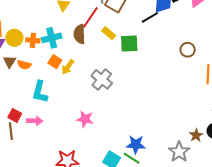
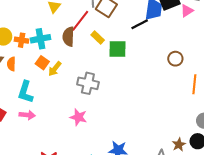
orange semicircle: (24, 65) -> (11, 64), turned 72
gray cross: (102, 79) -> (88, 83), turned -30
pink star: (85, 119) -> (78, 117), moved
pink arrow: (35, 121) -> (27, 115), moved

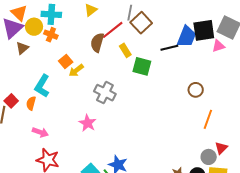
cyan cross: (40, 39) -> (51, 14), moved
orange semicircle: (11, 64) -> (31, 103), moved
pink arrow: (27, 115) -> (40, 132), moved

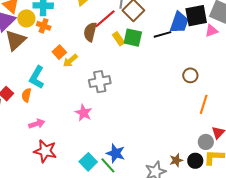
brown triangle: (22, 48) -> (15, 40), size x1.6
green square: (142, 66) -> (133, 38), moved
gray cross: (105, 93) -> (100, 82), turned -35
pink arrow: (40, 132) -> (37, 124), turned -35

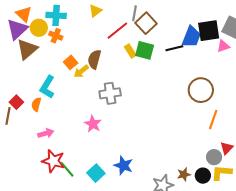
brown semicircle: (90, 32) -> (94, 59), moved
brown circle: (190, 75) -> (201, 90), size x1.6
green line: (108, 165) -> (67, 169), moved

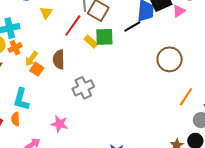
orange cross: (56, 36) -> (15, 48), turned -32
yellow arrow: (81, 71) -> (31, 59), moved
orange line: (213, 119) -> (186, 97), moved, turned 30
pink star: (93, 124) -> (59, 124), moved

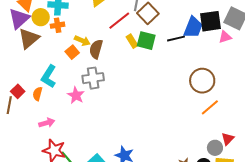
yellow arrow: (31, 59) -> (82, 41), moved, turned -119
gray cross: (83, 88) -> (93, 78), moved
orange line: (186, 97) -> (210, 107), moved
pink star: (59, 124) -> (76, 95), moved

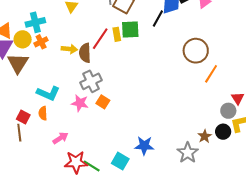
red line: (119, 21) -> (100, 39), moved
black line: (176, 39) -> (158, 19), turned -30
yellow rectangle: (132, 41) -> (117, 34), turned 40
orange square: (72, 52) -> (103, 102), moved
cyan L-shape: (49, 76) -> (48, 93), turned -80

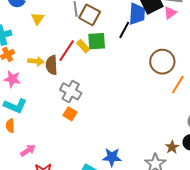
yellow rectangle: (117, 34) -> (83, 46), turned -32
gray cross: (91, 81) -> (71, 91), moved, turned -35
pink star: (80, 103) -> (12, 79), moved

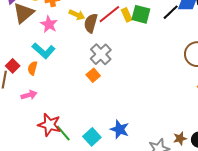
pink arrow: (28, 150) -> (29, 95), moved

